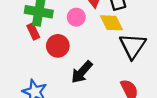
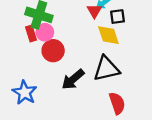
pink circle: (76, 17) -> (45, 32), moved
black triangle: (133, 46) -> (106, 69), moved, turned 36

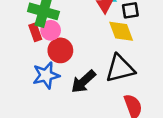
blue star: (25, 93) -> (46, 75), moved, turned 30

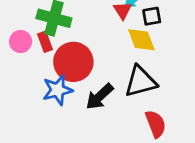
pink circle: (51, 30) -> (21, 42), moved
red circle: (60, 50) -> (73, 62), size x1.4

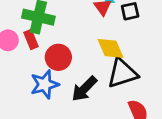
yellow diamond: (141, 40) -> (110, 48), moved
red circle: (73, 62) -> (58, 57), size x0.7

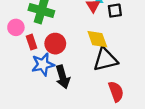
red rectangle: (31, 40) -> (31, 42), moved
black arrow: (84, 89) -> (63, 77), moved, turned -65

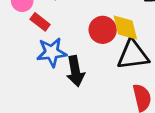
red rectangle: (31, 42) -> (40, 22), turned -40
red circle: (55, 44) -> (103, 30), moved

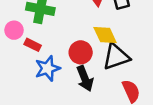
red circle: (103, 30) -> (81, 52), moved
black arrow: (75, 71) -> (85, 78), moved

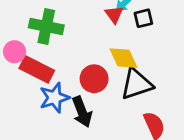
red rectangle: (33, 45) -> (37, 69), size x1.6
black arrow: (85, 78) -> (82, 112), moved

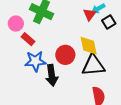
black square: (143, 18) -> (109, 22), turned -32
red rectangle: (37, 69) -> (28, 39), size x0.6

